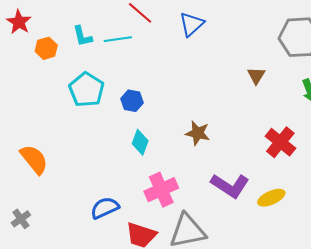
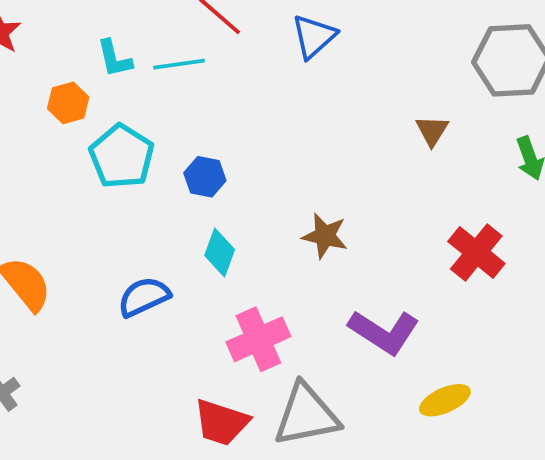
orange hexagon: (46, 48) -> (68, 103), moved
yellow ellipse: (271, 198) -> (445, 400), moved
blue semicircle: (105, 208) -> (144, 297), moved

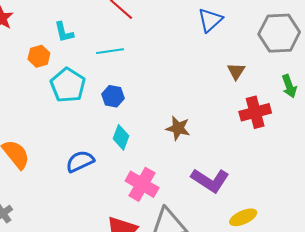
blue triangle: (314, 36) -> (210, 20), moved
cyan line: (179, 64) -> (110, 51), moved
red cross: (476, 252) -> (255, 112), moved, turned 36
pink cross: (258, 339) -> (142, 184), turned -36

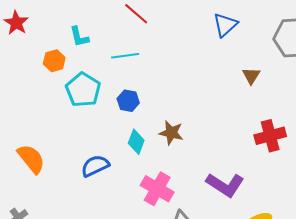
red cross: (255, 112) -> (270, 136), moved
brown star: (178, 128) -> (171, 133), moved

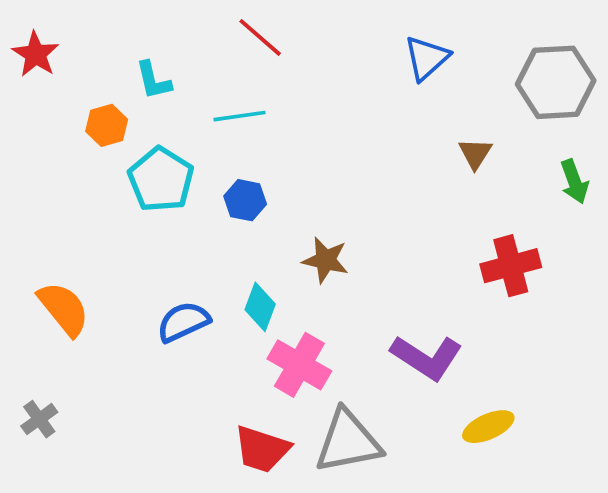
cyan diamond: (136, 142) -> (260, 307), moved

